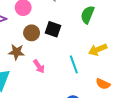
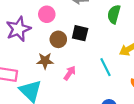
pink arrow: (39, 66) -> (70, 73), turned -104

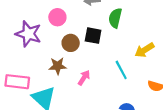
green semicircle: (114, 14) -> (115, 18), moved
purple star: (18, 29) -> (28, 34), turned -30

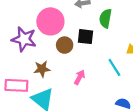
pink circle: (57, 17) -> (50, 21), size x1.6
brown star: (58, 66) -> (42, 69), moved

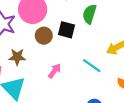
cyan line: (114, 67) -> (92, 66), turned -30

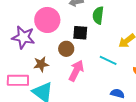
brown circle: (44, 36) -> (66, 49), moved
pink arrow: (55, 71) -> (76, 71), size x1.5

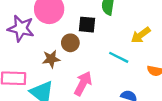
brown star: (41, 64) -> (51, 59), moved
pink arrow: (76, 71) -> (83, 83), moved

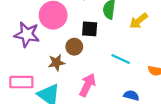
yellow arrow: (141, 35) -> (139, 21), moved

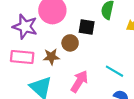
cyan line: (121, 59) -> (115, 71), moved
pink rectangle: (21, 82) -> (22, 57), moved

